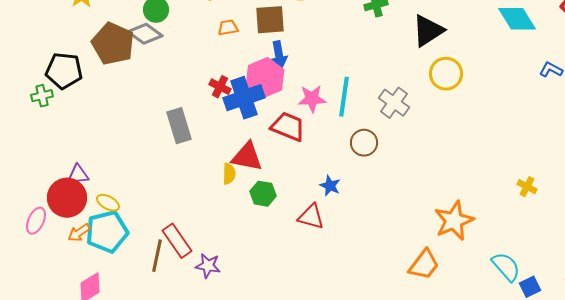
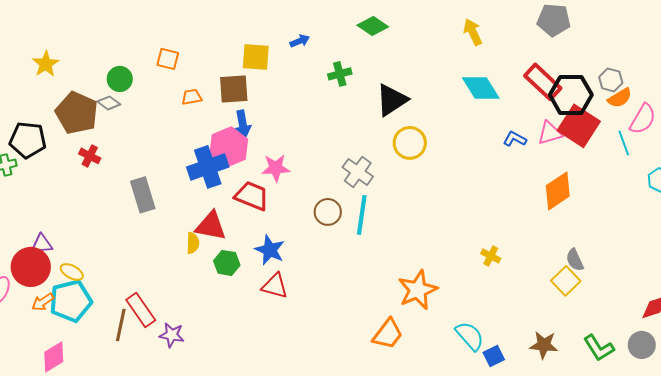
gray diamond: (145, 34) -> (109, 103), size x0.7
red cross: (220, 87) -> (90, 156), moved
cyan line: (344, 97) -> (362, 215), moved
blue star: (330, 186) -> (270, 250), moved, size x1.4

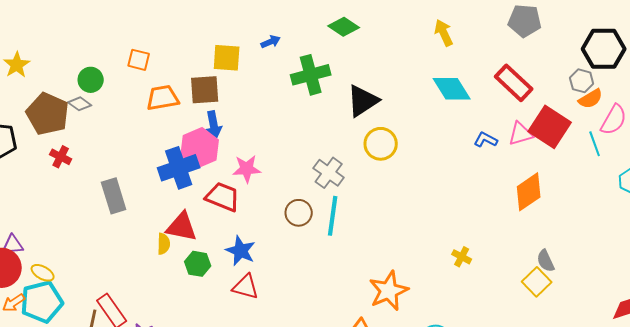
green cross: (340, 74) -> (311, 75), size x1.6
black hexagon: (571, 95) -> (604, 49), moved
orange trapezoid: (192, 97) -> (163, 98), size x1.6

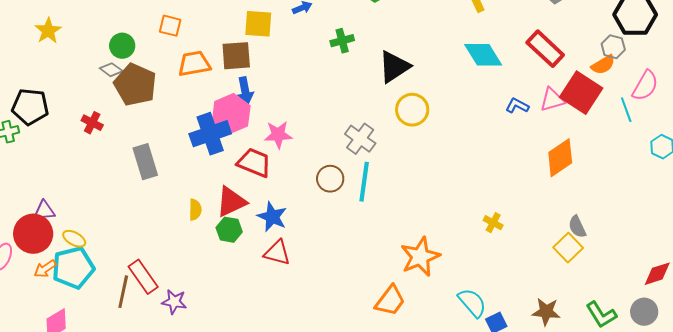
green cross: (311, 75) -> (342, 41), size x0.6
orange semicircle: (591, 99) -> (603, 65), moved
brown pentagon: (48, 114) -> (135, 85), moved
red triangle: (182, 227) -> (231, 202), moved, turned -36

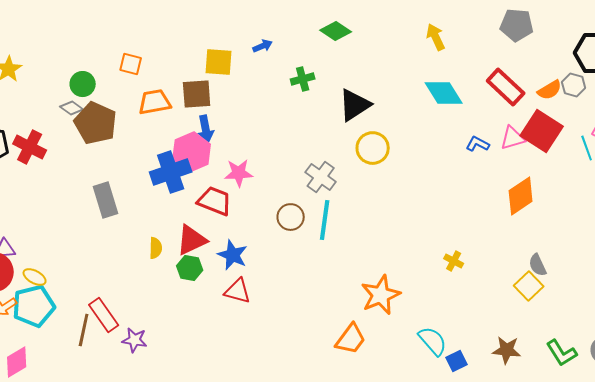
orange semicircle: (603, 65) -> (550, 90), moved
red cross: (92, 123) -> (30, 147), moved, size x1.5

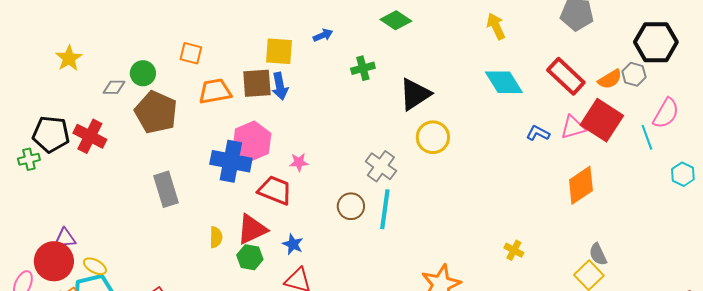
gray diamond: (72, 108) -> (114, 87), moved, turned -35
blue arrow: (206, 129) -> (280, 86), moved
blue cross: (171, 172) -> (231, 161), turned 30
pink star: (239, 173) -> (299, 162), size x0.7
blue star: (233, 255) -> (293, 244), size x0.7

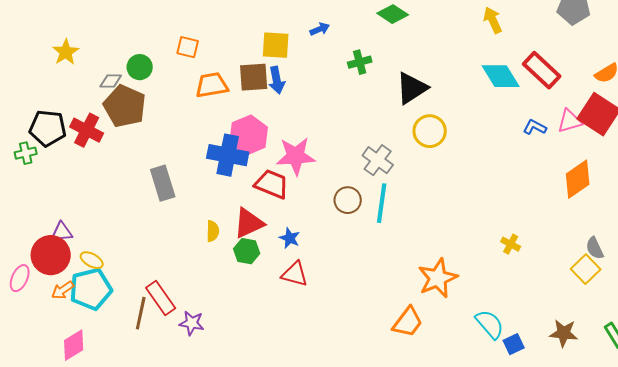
red rectangle: (566, 76) -> (542, 70), moved
brown pentagon: (156, 112) -> (125, 106), moved
pink star: (299, 162) -> (296, 156), size x2.0

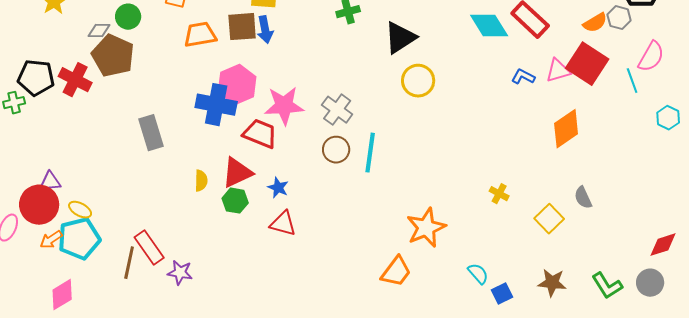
gray cross: (378, 160) -> (337, 110), moved
yellow square: (586, 269) -> (549, 219), moved
cyan semicircle: (490, 324) -> (478, 274), size x0.7

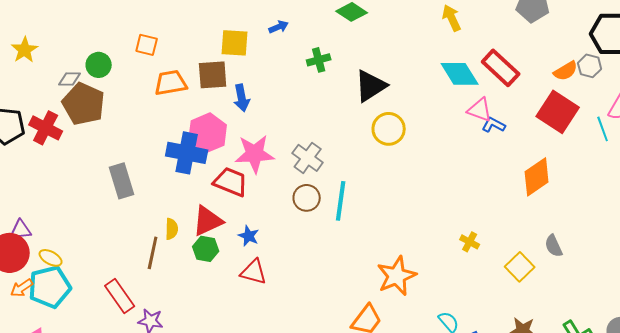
blue arrow: (265, 30) -> (242, 98), moved
pink triangle: (558, 71) -> (480, 110), moved, turned 36
brown line: (129, 263) -> (153, 253), moved

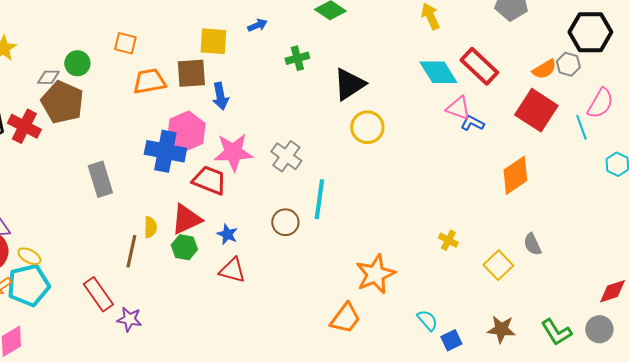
brown circle: (307, 198) -> (285, 222), moved

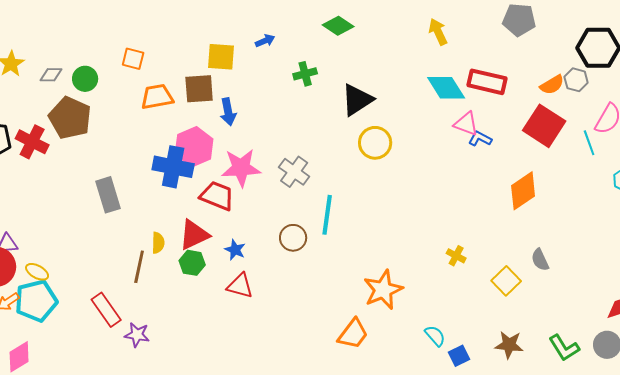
red rectangle: (479, 66) -> (487, 82), turned -30
gray diamond: (48, 77) -> (51, 75), moved

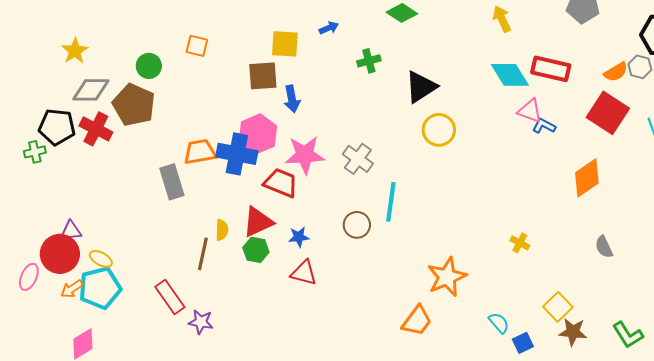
gray diamond: (51, 75) -> (91, 90), moved, size x1.6
orange trapezoid: (157, 97) -> (200, 152), moved
blue star: (235, 250) -> (299, 237), turned -30
yellow square: (506, 281) -> (558, 307), moved

